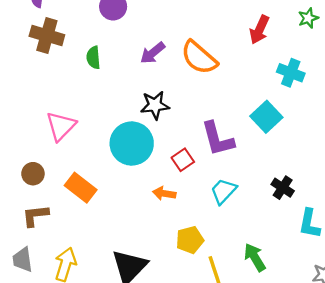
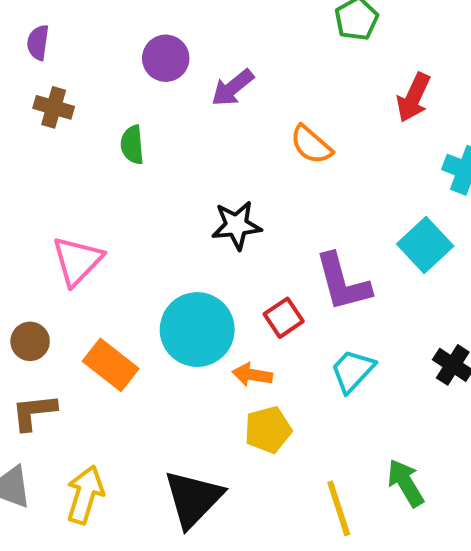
brown cross: (47, 36) -> (54, 107), size x0.7
purple arrow: (153, 53) -> (233, 88), moved
orange semicircle: (199, 58) -> (311, 145), size x0.7
cyan circle: (132, 144) -> (197, 330), moved
yellow pentagon: (190, 240) -> (268, 430), moved

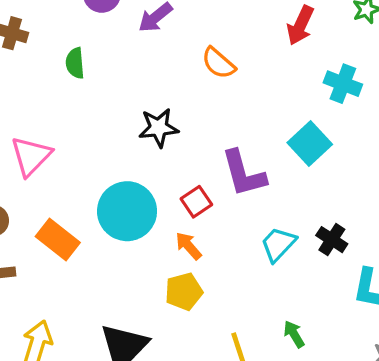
cyan trapezoid: (352, 371) -> (278, 244), moved
orange arrow: (252, 375) -> (188, 246), moved, turned 40
green arrow: (406, 483) -> (294, 334), size x0.7

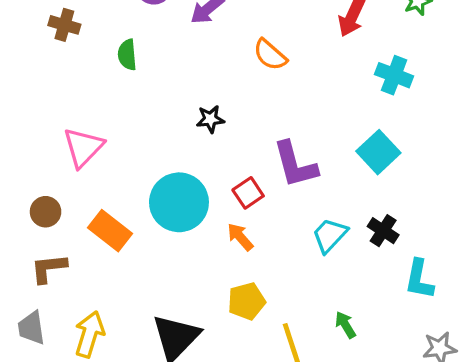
black star: (159, 128) -> (210, 119), size x0.7
cyan square: (310, 143) -> (378, 152), moved
yellow pentagon: (184, 292) -> (246, 301), moved

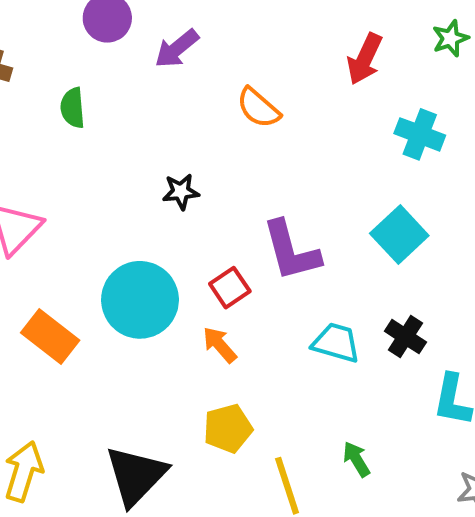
cyan trapezoid: (330, 235) -> (336, 343), turned 63

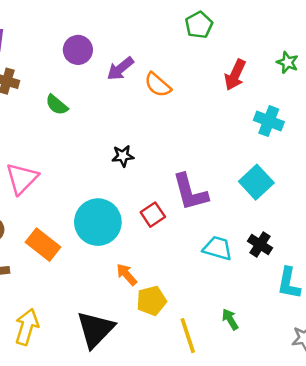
green star: (450, 38) -> (288, 62), turned -30
green semicircle: (73, 108) -> (57, 105), turned -45
orange semicircle: (258, 108) -> (158, 85), moved
orange arrow: (220, 345) -> (127, 274), moved

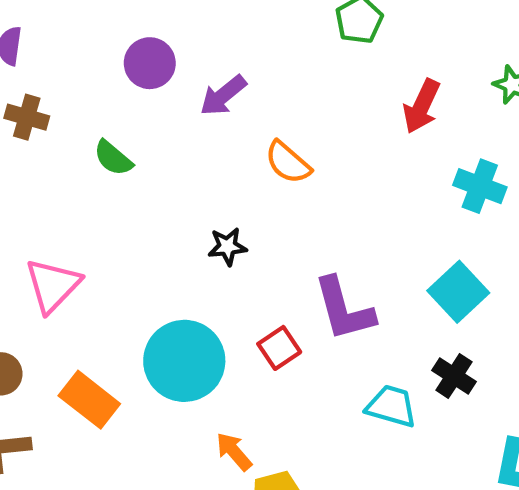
orange semicircle: (158, 85) -> (288, 162), moved
black cross: (260, 245) -> (454, 376), moved

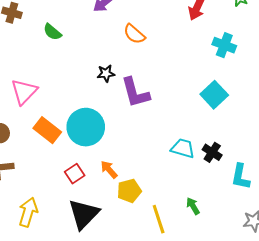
purple L-shape: (344, 309) -> (135, 93), moved
red square: (279, 348) -> (75, 174), moved
black cross: (454, 376) -> (212, 152), moved
orange rectangle: (89, 400) -> (47, 130), moved

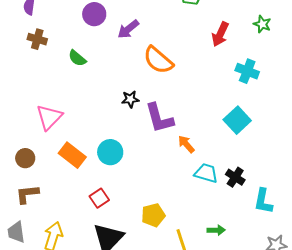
orange semicircle: (134, 34) -> (158, 60), size x1.4
cyan circle: (86, 127) -> (110, 152), size x0.7
orange arrow: (109, 170) -> (186, 144), moved
green arrow: (193, 206) -> (216, 230), turned 120

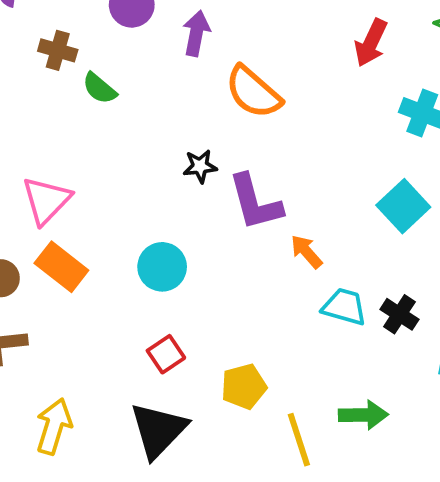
purple arrow: (128, 29) -> (196, 33), turned 140
brown cross: (37, 39) -> (58, 50), moved
orange rectangle: (72, 155) -> (61, 267), moved
red square: (99, 198) -> (166, 354), moved
green arrow: (216, 230) -> (363, 415), size x1.4

